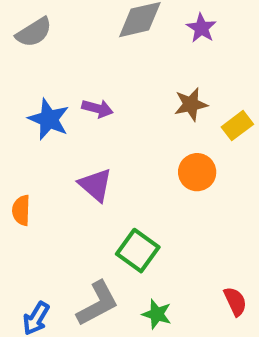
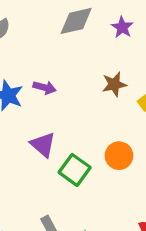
orange circle: (197, 172) -> (119, 156), moved
green square: (138, 251) -> (75, 170), moved

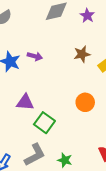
purple triangle: (43, 145) -> (25, 102), moved, turned -36
green square: (75, 170) -> (44, 123), moved

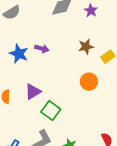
purple triangle: (25, 102) -> (33, 92), turned -36
orange circle: (85, 102) -> (89, 82), moved

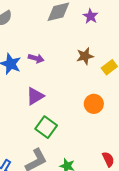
orange circle: (89, 82) -> (94, 104), moved
purple triangle: (33, 92) -> (35, 96), moved

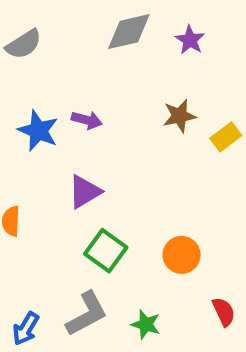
orange circle: (94, 104) -> (182, 255), moved

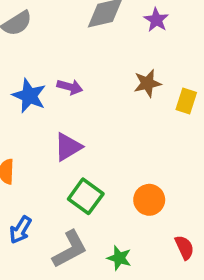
yellow rectangle: (226, 137) -> (186, 101), turned -35
blue arrow: (26, 329) -> (20, 230), moved

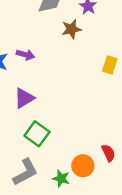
brown star: (147, 83) -> (71, 29), moved
orange circle: (149, 200) -> (83, 166), moved
red semicircle: (184, 247) -> (108, 153), moved

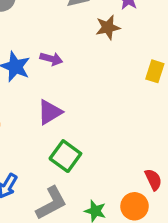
orange circle: (83, 166) -> (134, 206), moved

